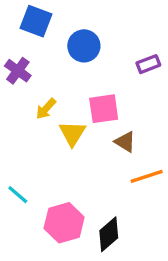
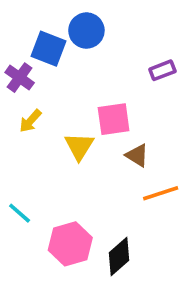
blue square: (36, 21) -> (48, 49), moved
blue circle: (84, 46) -> (86, 31), moved
yellow arrow: (46, 109) -> (30, 121), moved

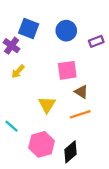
blue circle: (86, 31) -> (66, 31), moved
yellow triangle: (79, 146) -> (47, 105), moved
orange line: (161, 193) -> (80, 114), moved

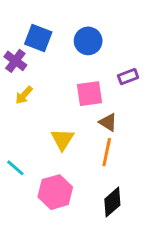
purple rectangle: (96, 41) -> (128, 77), moved
orange line: (80, 114) -> (107, 152), turned -60
black diamond: (71, 152) -> (112, 202), moved

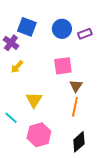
purple rectangle: (128, 77) -> (85, 34), moved
brown triangle: (108, 122) -> (76, 86), turned 32
yellow triangle: (62, 139) -> (34, 100), moved

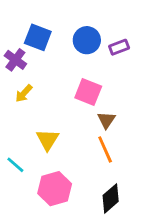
pink square: (63, 66) -> (88, 92), turned 30
orange line: (75, 107) -> (105, 149), turned -36

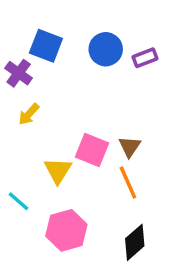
pink square: (88, 92) -> (92, 150), moved

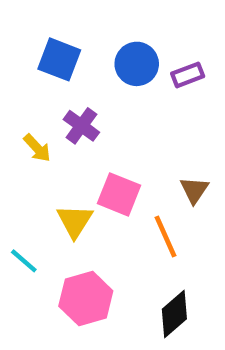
purple cross: (19, 73) -> (81, 126), moved
yellow arrow: (29, 114) -> (37, 148), turned -85
brown triangle: (130, 147) -> (194, 190), moved

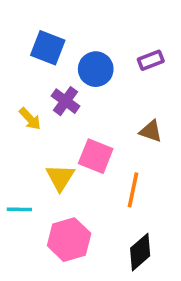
blue circle: (137, 64) -> (96, 69), moved
brown triangle: (194, 190) -> (151, 131), moved, turned -45
orange line: (165, 237) -> (133, 190), turned 36
cyan line: (24, 261) -> (19, 209), turned -40

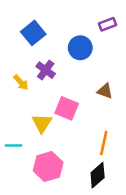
blue square: (48, 48) -> (33, 33), turned 30
purple rectangle: (151, 60) -> (107, 24), moved
blue circle: (96, 69) -> (80, 48), moved
orange line: (133, 190) -> (104, 143), moved

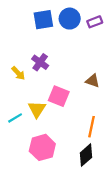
blue square: (33, 33) -> (43, 20), moved, turned 30
blue circle: (80, 48) -> (70, 19), moved
cyan line: (13, 145) -> (15, 118), moved, turned -32

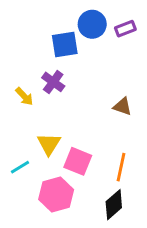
blue square: (43, 20) -> (65, 44), moved
pink square: (59, 96) -> (78, 161), moved
cyan line: (15, 118) -> (20, 167), moved

